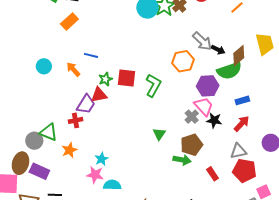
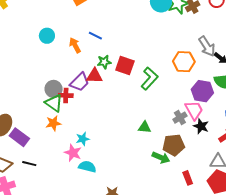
green triangle: (49, 132) -> (54, 103), moved
green triangle: (159, 134) -> (145, 127), turned 48
gray circle: (34, 141) -> (54, 89), moved

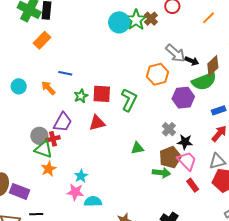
red triangle: (94, 76) -> (97, 123), moved
pink trapezoid: (194, 110) -> (187, 161), moved
black star: (201, 126) -> (185, 142), moved

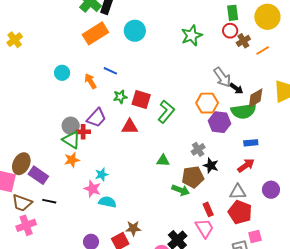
brown cross: (151, 19) -> (243, 41), moved
cyan circle: (119, 22) -> (135, 31), moved
orange rectangle: (42, 40) -> (95, 33), size x1.4
orange hexagon: (157, 74) -> (207, 103), moved
pink trapezoid: (187, 161) -> (205, 228), moved

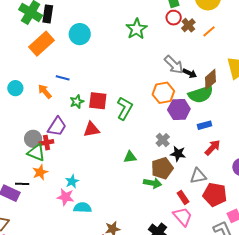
blue rectangle: (251, 143) -> (205, 125), moved
gray triangle: (238, 192) -> (198, 176), moved
black line: (49, 201) -> (22, 184), moved

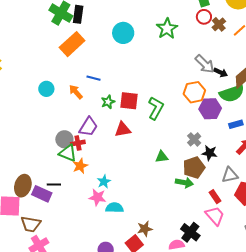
cyan circle: (80, 34) -> (123, 33), moved
orange star: (40, 172) -> (80, 166), moved

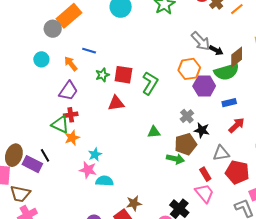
purple trapezoid: (88, 127) -> (68, 91), moved
gray circle: (64, 139) -> (53, 29), moved
black line: (54, 185) -> (45, 155), turned 56

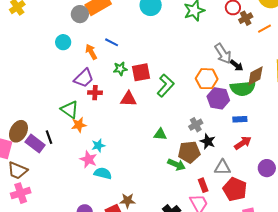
red square: (123, 75) -> (141, 72), turned -30
red cross: (71, 115) -> (95, 93), moved

